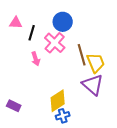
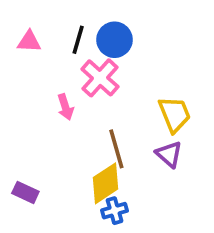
black line: (32, 33) -> (78, 40), moved
brown line: (82, 55) -> (116, 149), moved
purple triangle: (93, 85) -> (169, 154), size x0.7

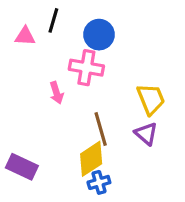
black line: (78, 40) -> (53, 20), moved
pink cross: (100, 78) -> (86, 68), turned -32
purple rectangle: (25, 192) -> (22, 167), size x1.4

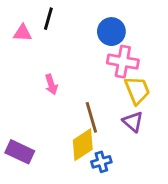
blue circle: (99, 35) -> (111, 32), moved
pink cross: (86, 68) -> (123, 62), moved
blue cross: (99, 182) -> (101, 162), moved

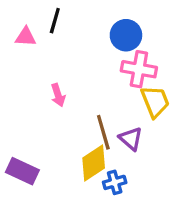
purple triangle: (133, 122) -> (131, 139), moved

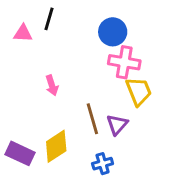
purple triangle: (131, 139) -> (117, 125), turned 30
yellow diamond: (94, 163) -> (56, 146), moved

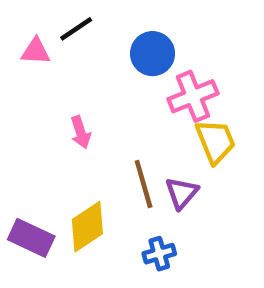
black line: (49, 19) -> (76, 29), turned 40
blue circle: (113, 32) -> (153, 54), moved
pink cross: (124, 62) -> (193, 96), turned -32

